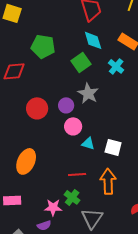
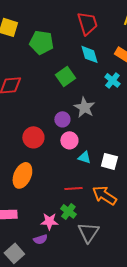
green pentagon: (43, 46) -> (41, 42), moved
green square: (81, 62) -> (65, 76), moved
red circle: (37, 108) -> (33, 137), moved
orange arrow: (108, 181) -> (104, 195), turned -55

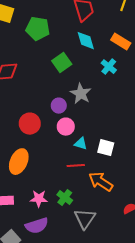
red line: (73, 188) -> (76, 166), moved
pink star: (49, 221) -> (39, 199), moved
purple semicircle: (40, 239) -> (37, 226), size x1.6

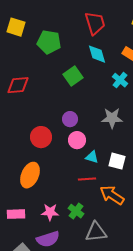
gray star: (81, 94) -> (112, 118), moved, turned -30
gray triangle: (85, 219) -> (96, 232), turned 50

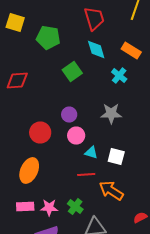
pink rectangle: (16, 214) -> (25, 206), moved

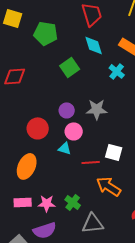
gray star: (111, 114) -> (97, 109), moved
cyan triangle: (91, 152) -> (65, 148), moved
red line: (86, 174) -> (91, 162), moved

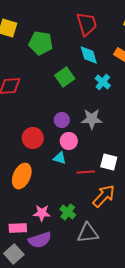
cyan cross: (117, 71) -> (103, 82), moved
orange arrow: (109, 186) -> (104, 196), turned 100
pink rectangle: (23, 202) -> (18, 228), moved

